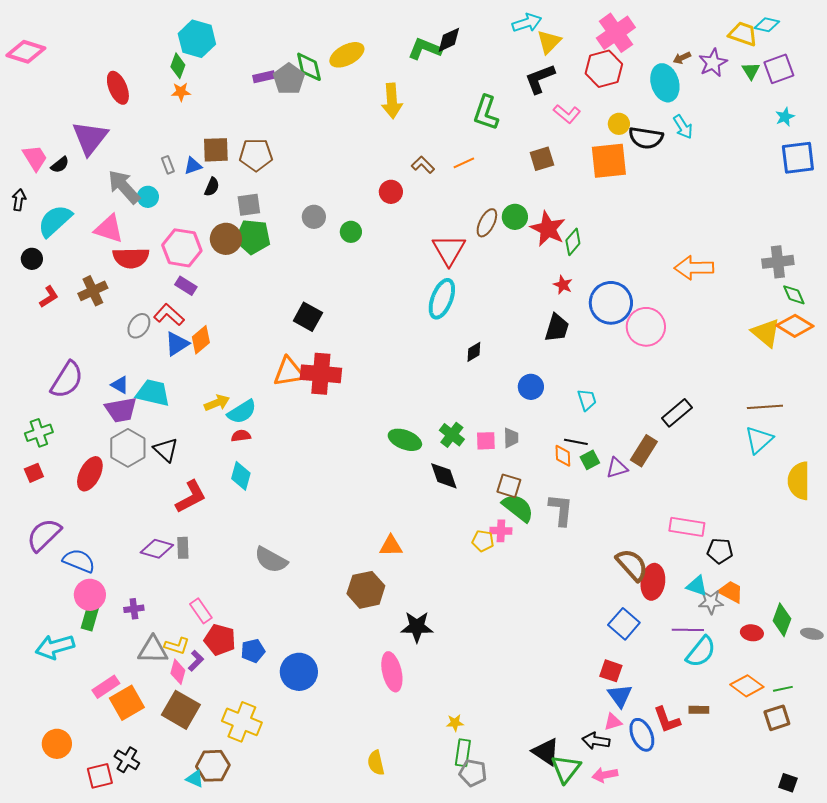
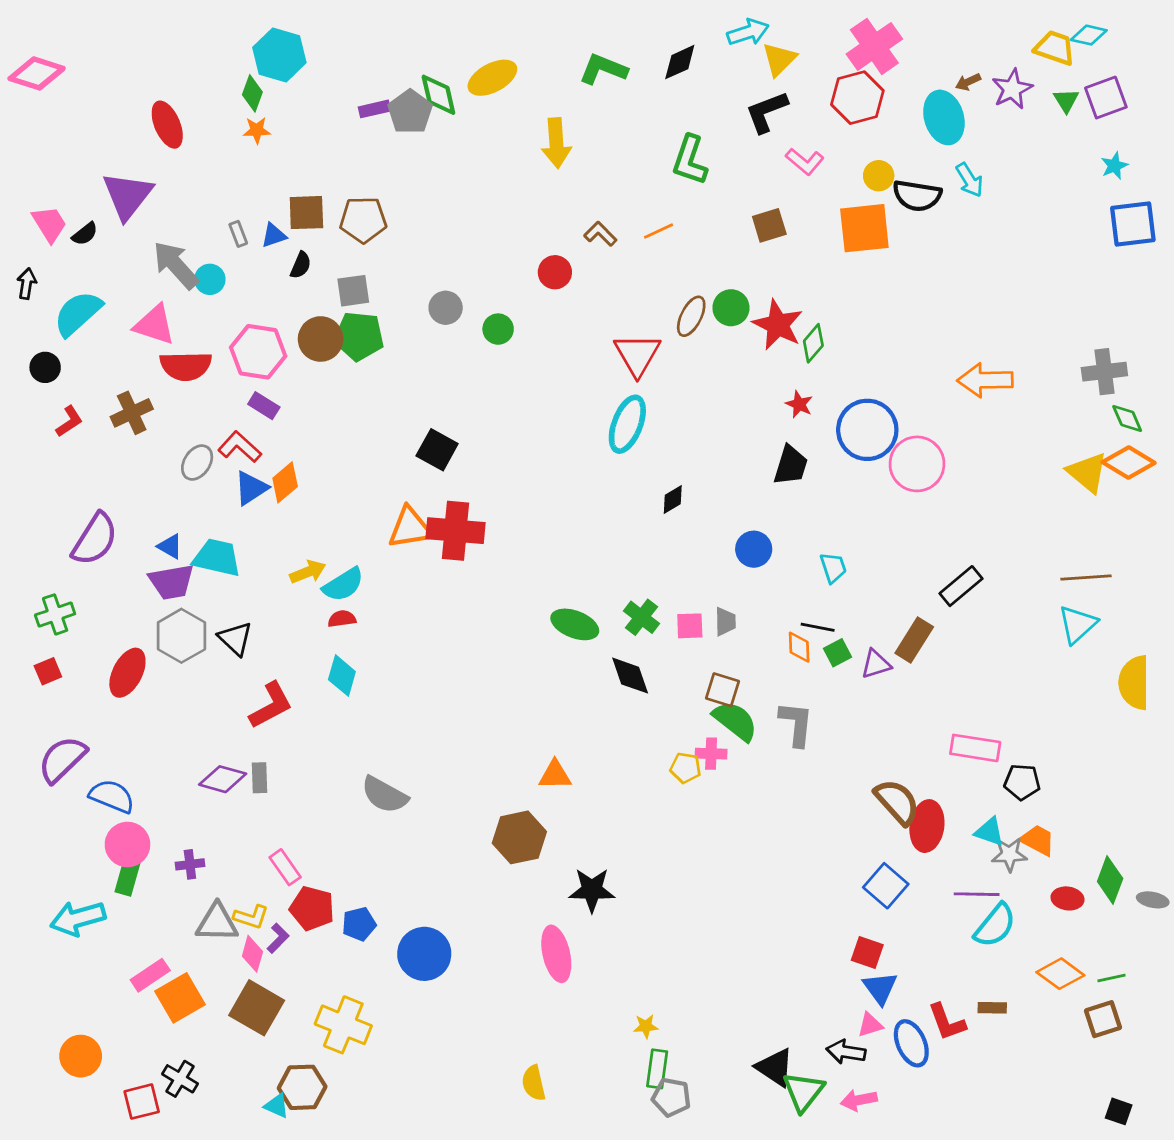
black diamond: (449, 40) -> (680, 62), moved

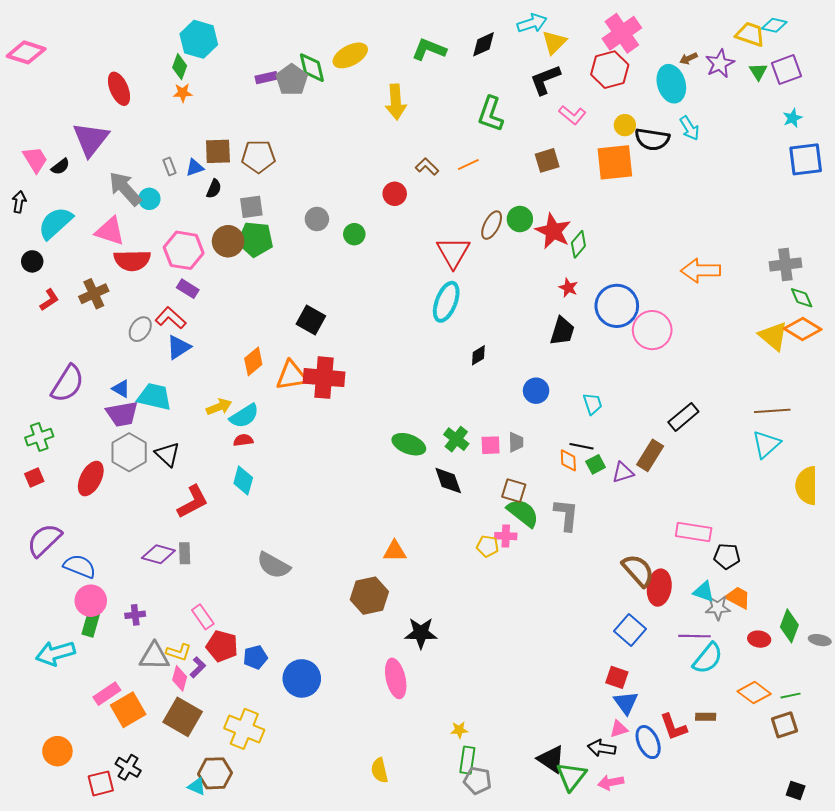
orange diamond: (285, 482) -> (253, 361), moved

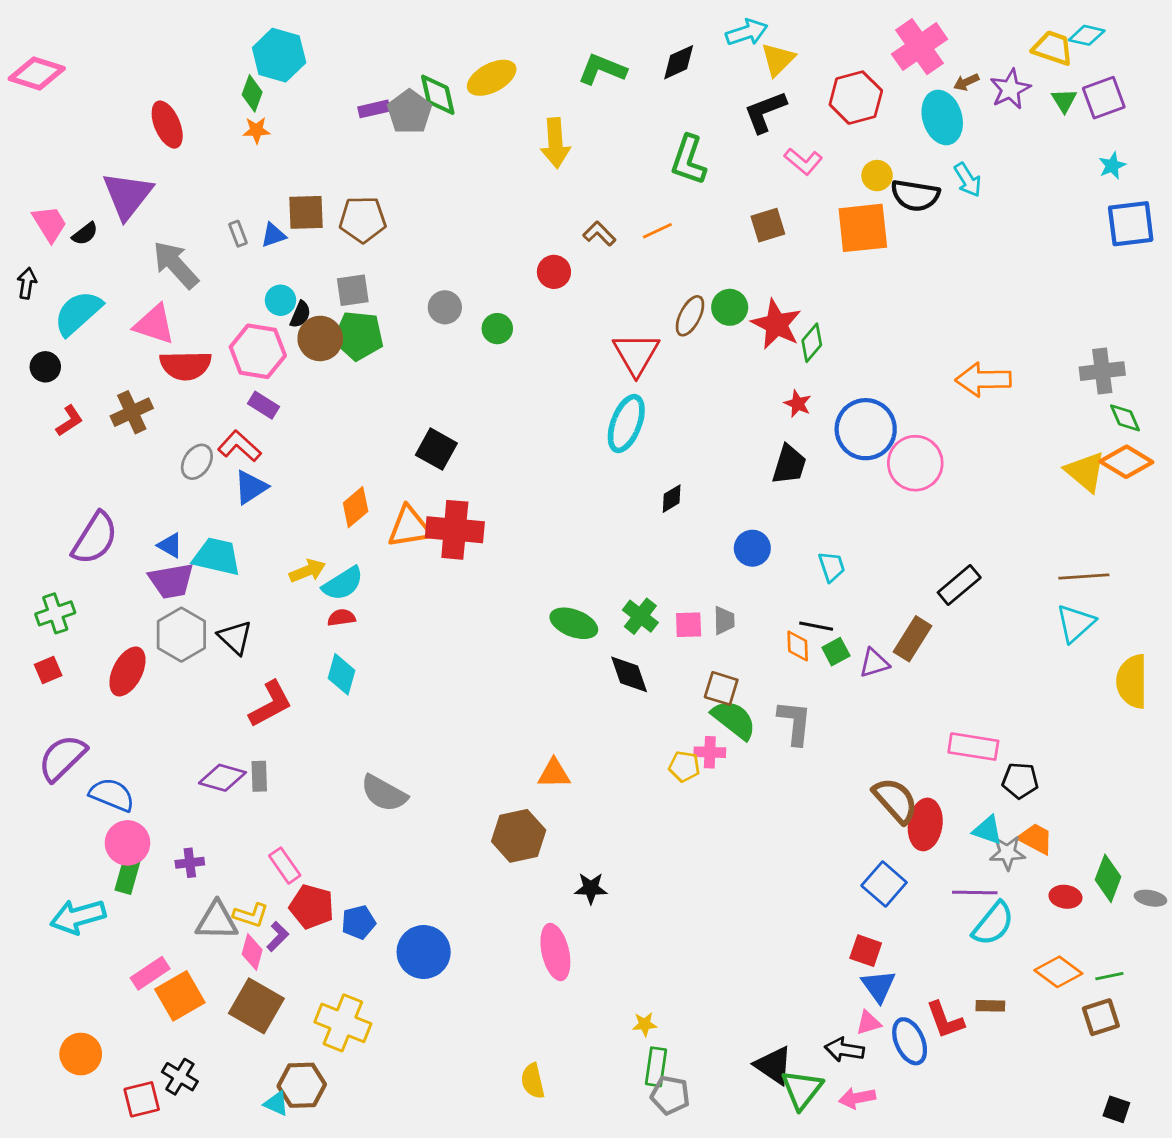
pink cross: (622, 33) -> (920, 47), moved
black semicircle: (214, 189) -> (300, 314), moved
cyan circle: (149, 199) -> (281, 300), moved
black star: (421, 633) -> (591, 888), size x0.7

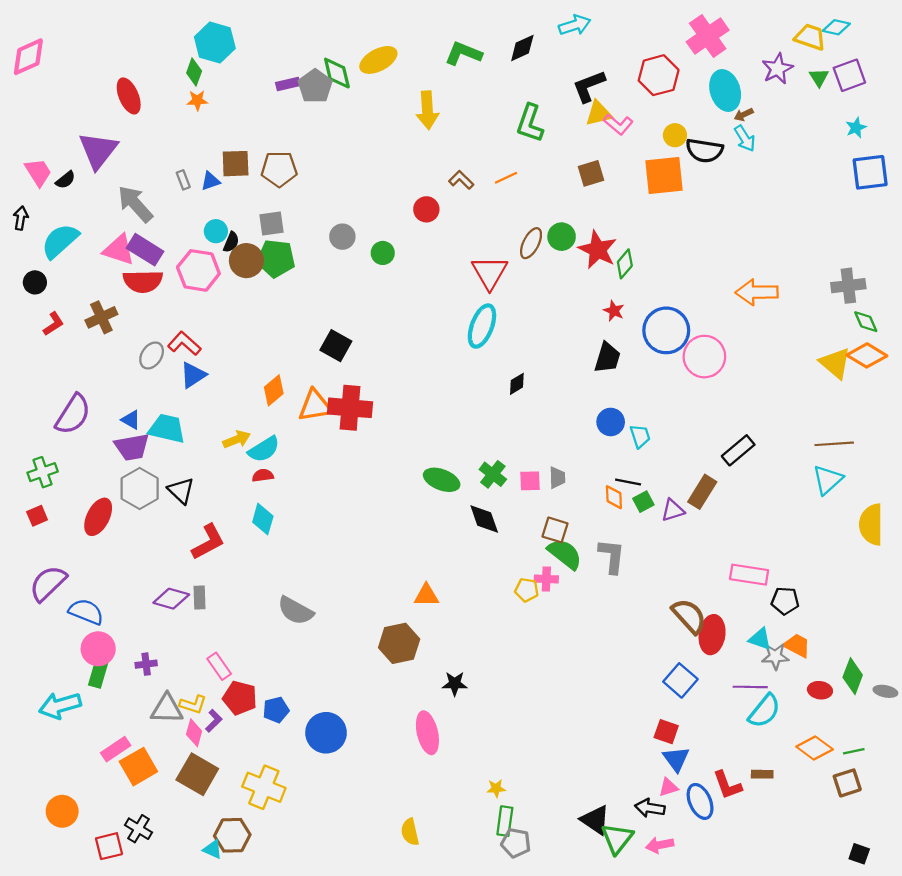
yellow triangle: (778, 59) -> (599, 113), moved, turned 32
pink diamond: (37, 74) -> (28, 57), turned -42
brown arrow: (966, 82) -> (744, 114), moved
purple rectangle: (263, 405) -> (145, 250), moved, size x1.5
blue circle: (752, 548) -> (611, 422), moved

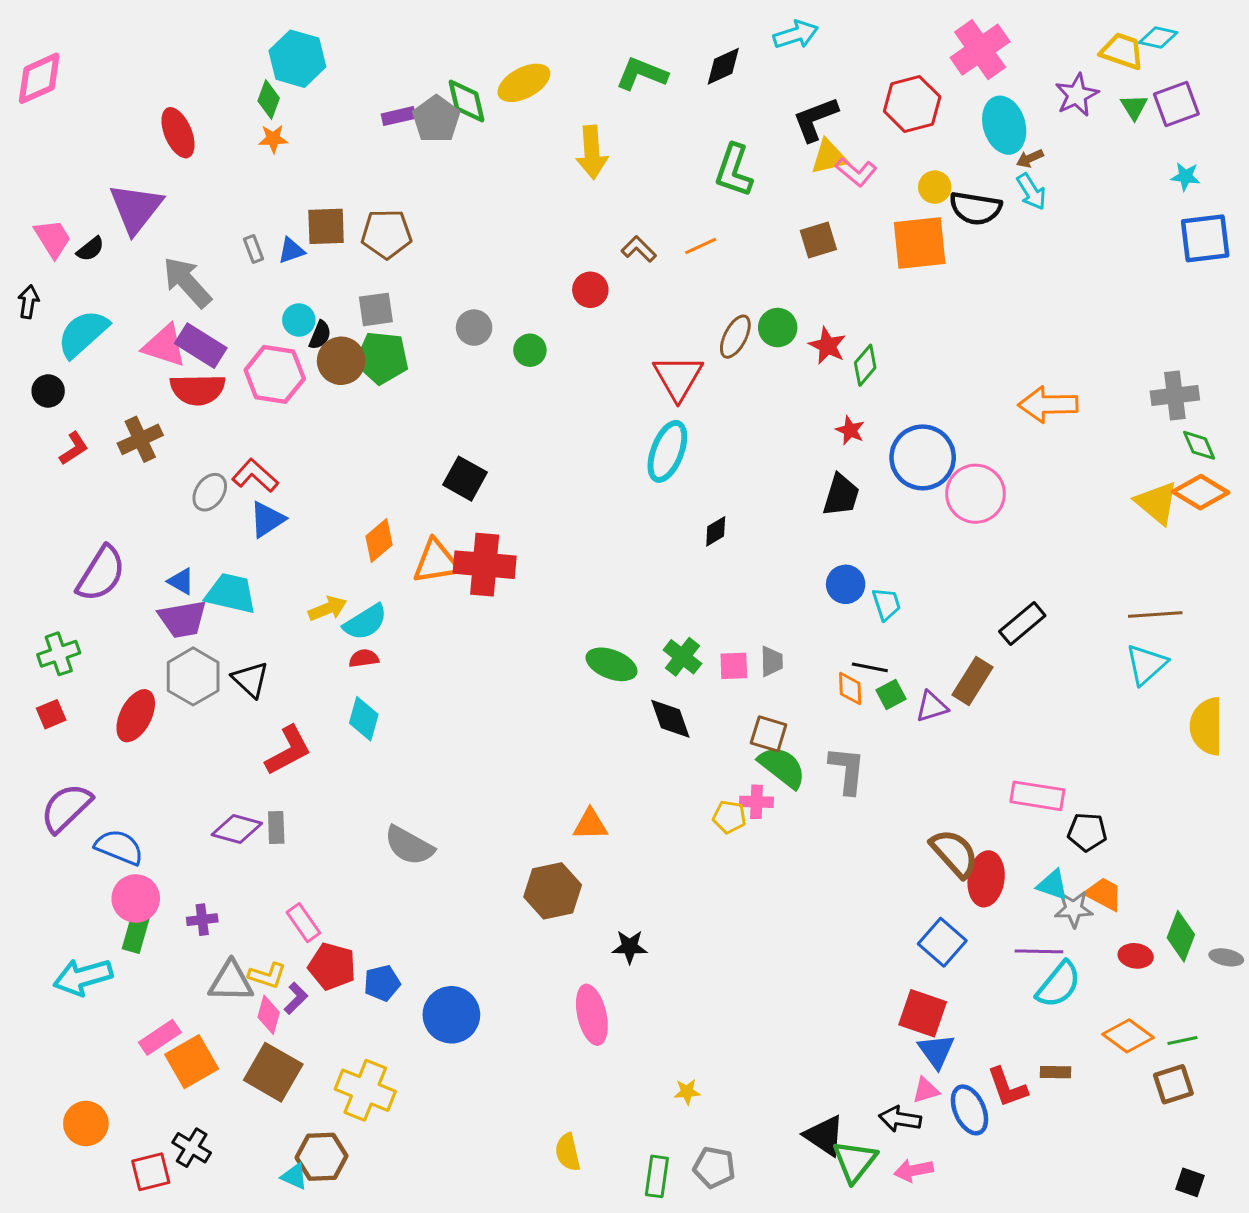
cyan star: (856, 128) -> (1185, 177), turned 30
red star: (598, 250) -> (827, 346), size x0.7
red square: (666, 732) -> (923, 1013), size x1.4
green rectangle: (505, 821) -> (657, 1176), moved

